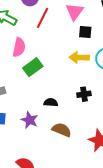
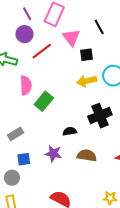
red line: (43, 18) -> (42, 51), turned 40
black cross: (84, 94) -> (100, 116), size x1.6

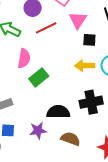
black semicircle: (70, 131) -> (58, 112), size x1.6
purple star: (53, 154) -> (38, 131), turned -30

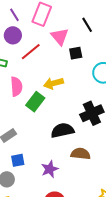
yellow arrow: (85, 66) -> (53, 83), moved
purple star: (38, 131) -> (50, 169), moved

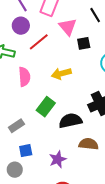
green rectangle: (35, 102) -> (46, 107), moved

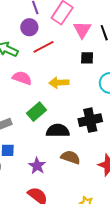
pink triangle: (68, 27) -> (82, 30), moved
pink semicircle: (24, 77) -> (22, 78), turned -78
purple star: (58, 159) -> (37, 166), turned -30

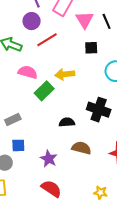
green rectangle: (37, 112) -> (44, 91), moved
black cross: (90, 120) -> (99, 110), turned 35
black semicircle: (58, 131) -> (67, 122), size x0.7

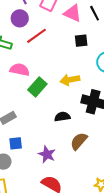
pink triangle: (85, 20) -> (72, 13), turned -30
yellow arrow: (65, 74) -> (70, 80), moved
brown semicircle: (81, 148) -> (79, 141), turned -60

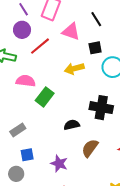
pink triangle: (72, 13) -> (71, 32), moved
black square: (81, 41) -> (95, 48), moved
yellow arrow: (70, 80) -> (74, 69), moved

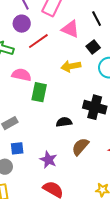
black square: (95, 48) -> (93, 47), turned -32
green rectangle: (45, 97) -> (39, 92), turned -30

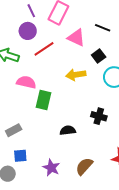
black line: (97, 19) -> (103, 28), turned -42
black cross: (95, 107) -> (99, 116), size x0.7
brown semicircle: (80, 147) -> (84, 166), moved

